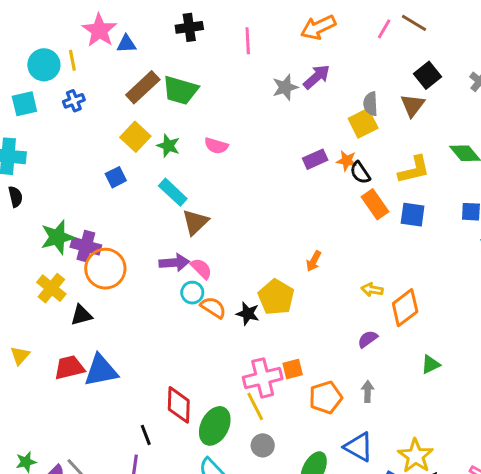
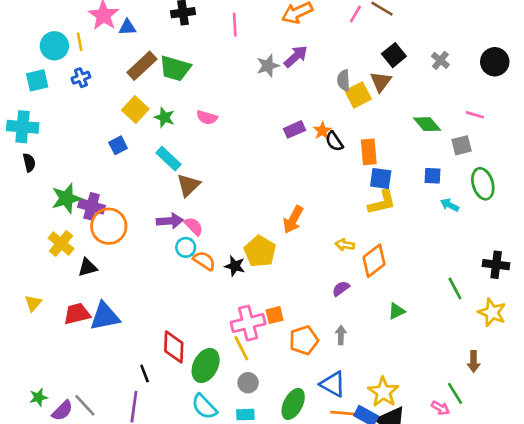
yellow square: (363, 123) -> (358, 95), moved
orange star: (347, 161) -> (322, 131), turned 30
yellow L-shape: (414, 170) -> (382, 202), moved
orange rectangle: (375, 204) -> (369, 152), moved, turned 30
orange arrow: (314, 261) -> (293, 220), size x1.5

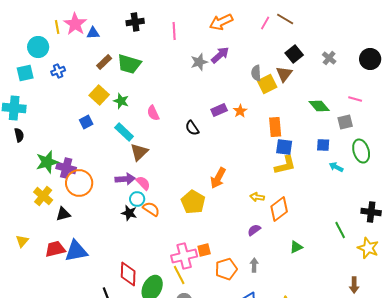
yellow line: (80, 42) -> (57, 27), moved
brown rectangle: (142, 66) -> (104, 62), size x0.7
pink semicircle: (207, 117) -> (153, 113), moved, turned 49
black semicircle: (334, 141) -> (192, 128), moved
black star: (235, 266) -> (129, 213), moved

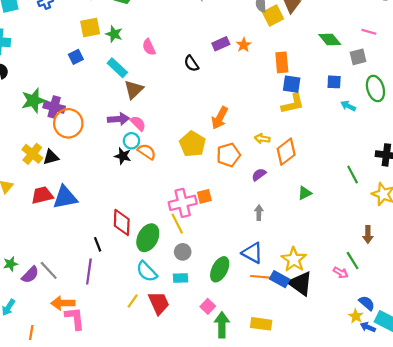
yellow square: (99, 95) -> (90, 27), turned 36
yellow cross: (43, 196) -> (32, 154), moved
orange pentagon: (226, 269) -> (228, 155), moved

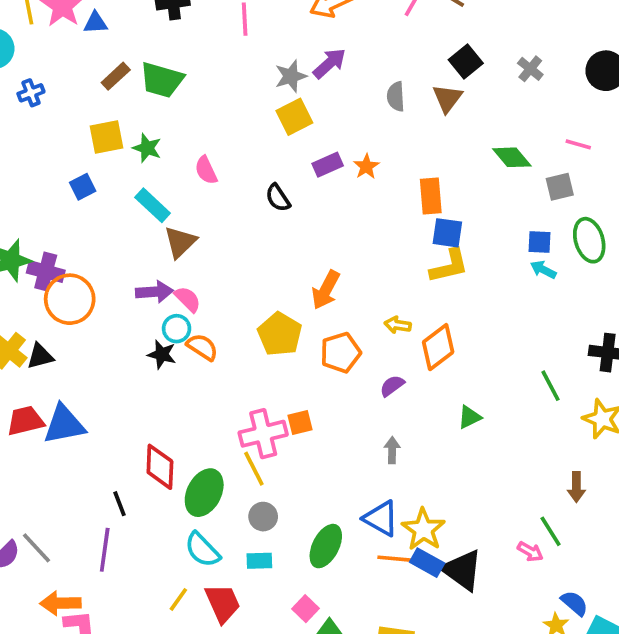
yellow square: (273, 16) -> (294, 117), moved
blue square: (334, 82) -> (539, 242), moved
yellow star: (294, 260) -> (423, 529), moved

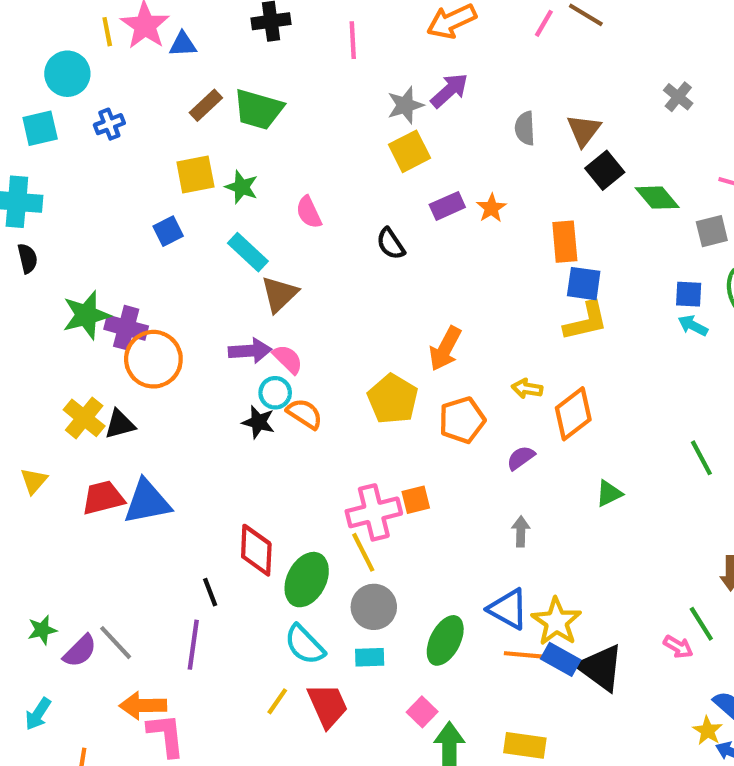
black square: (466, 61) -> (605, 170), moved
gray circle: (263, 517) -> (374, 607), size x1.4

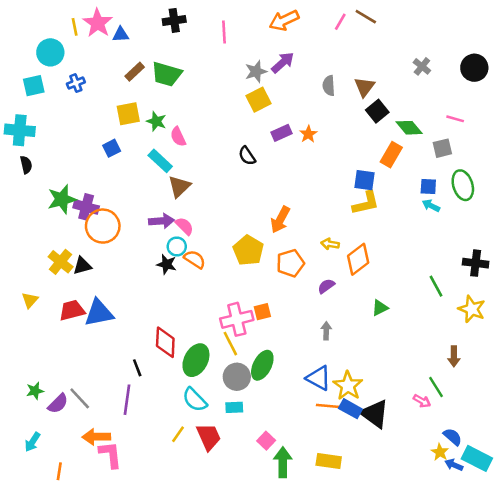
pink semicircle: (309, 212) -> (178, 137), moved
orange rectangle: (565, 242) -> (391, 155), moved, turned 35
green ellipse: (445, 640) -> (262, 365), moved

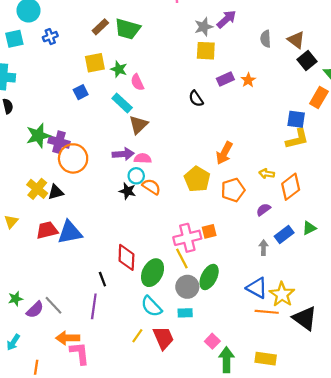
brown triangle: (364, 87) -> (296, 40), turned -30
yellow square: (258, 100) -> (206, 51), turned 30
pink semicircle: (184, 226) -> (143, 158), turned -42
blue rectangle: (350, 409) -> (284, 235), moved, turned -66

